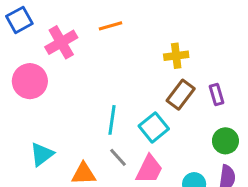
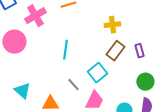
cyan line: (112, 120) -> (65, 50), moved
cyan triangle: (42, 154) -> (22, 91), turned -42
gray line: (118, 157) -> (73, 85), moved

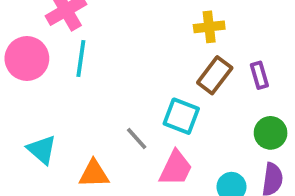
cyan line: (65, 50) -> (81, 58), moved
cyan square: (97, 73) -> (181, 116), turned -30

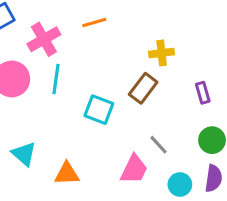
brown rectangle: (215, 75) -> (143, 88), moved
cyan square: (181, 116) -> (99, 110), moved
gray line: (137, 138) -> (159, 145), moved

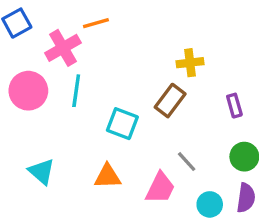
orange line: (94, 22) -> (96, 23), moved
orange triangle: (67, 174) -> (107, 176), moved

